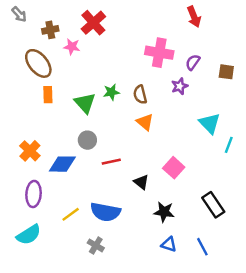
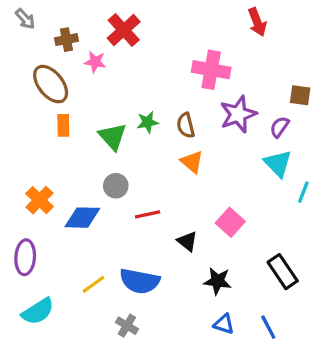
purple semicircle: (193, 62) -> (279, 127), moved
purple star: (180, 86) -> (238, 114), size x1.6
purple ellipse: (34, 194) -> (25, 257), moved

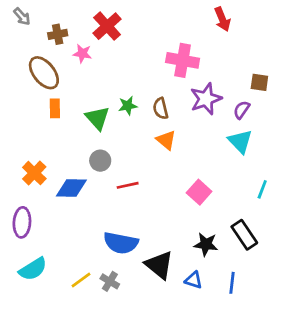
cyan line: (303, 192) -> (262, 189), moved
black triangle: (187, 241) -> (159, 265), moved, size x1.6
black star: (217, 281) -> (206, 244), moved
yellow line: (94, 284) -> (81, 280), moved
blue line: (268, 327) -> (232, 283), turned 35

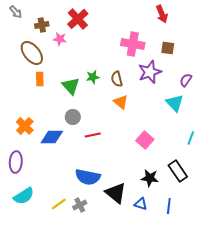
brown square: (259, 82) -> (168, 48), moved
purple semicircle: (242, 110) -> (186, 80), moved
gray cross: (110, 281) -> (80, 205), turned 32

